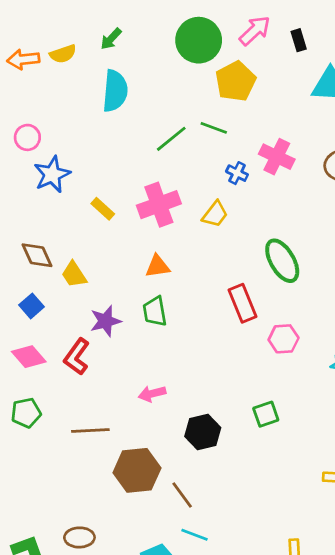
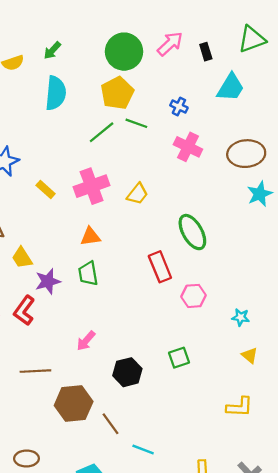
yellow pentagon: (236, 81) -> (117, 93), moved
blue cross: (237, 173) -> (179, 106), moved
yellow trapezoid: (74, 274) -> (22, 258), moved
pink arrow: (152, 394) -> (86, 341), turned -35
cyan line: (195, 535) -> (143, 450), moved

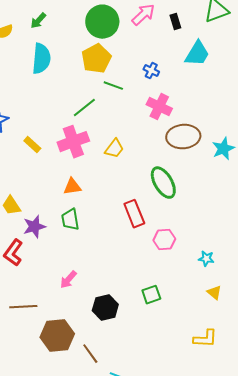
green line: (102, 132) -> (84, 108), moved
brown ellipse: (246, 154) -> (183, 137), moved

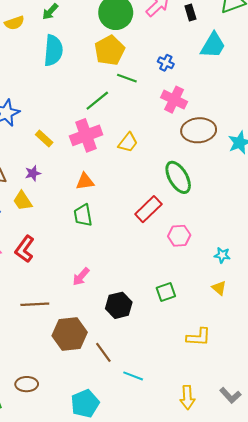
red rectangle: (134, 214) -> (148, 209), turned 68
purple star: (34, 227) -> (33, 173), moved, size x0.7
yellow triangle: (214, 293) -> (219, 288), moved
yellow L-shape: (205, 339) -> (199, 337), moved

